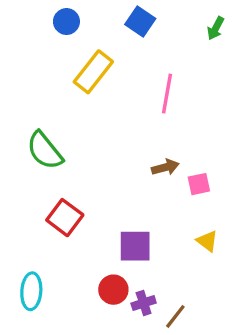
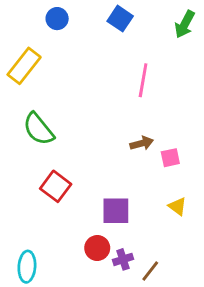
green arrow: (216, 28) -> (185, 24), size x1.4
yellow rectangle: (93, 72) -> (24, 66), moved
cyan ellipse: (31, 291) -> (27, 267), moved

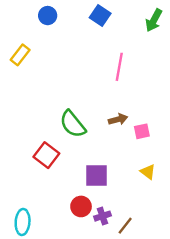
yellow rectangle: (24, 66) -> (20, 55), size x0.7
green semicircle: (38, 129) -> (73, 124), moved

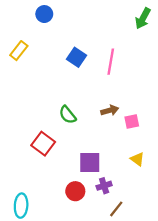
blue square: (100, 16) -> (76, 57), moved
green semicircle: (73, 124) -> (68, 115), size x0.7
purple cross: (102, 216) -> (104, 186), moved

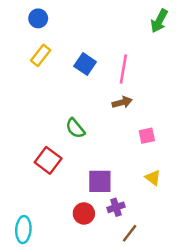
blue circle: (44, 14) -> (38, 18), moved
yellow rectangle: (19, 51) -> (41, 55), moved
brown arrow: (110, 110) -> (122, 102), moved

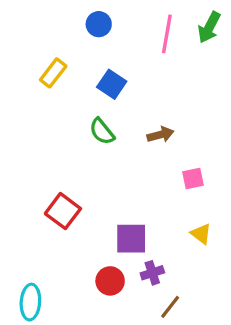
blue circle: (38, 18) -> (99, 24), moved
pink line: (123, 69) -> (167, 34), moved
green semicircle: (75, 128) -> (102, 131), moved

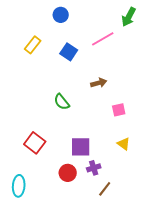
pink line: (167, 34) -> (103, 39), moved, turned 50
green semicircle: (102, 131) -> (62, 102), moved
red square: (63, 211) -> (35, 143), moved

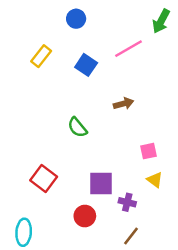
pink square: (119, 110) -> (149, 151), moved
purple cross: (94, 168) -> (127, 202), moved, turned 32

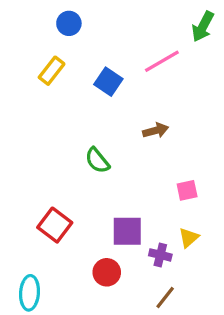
blue circle: (76, 19) -> (69, 23), moved
yellow triangle: (155, 180) -> (189, 238), moved, turned 42

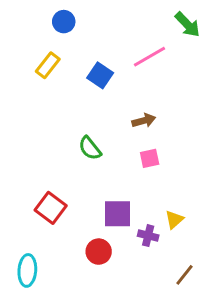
green arrow: (203, 27) -> (187, 25), turned -72
pink square: (187, 190) -> (150, 158), moved
brown line: (165, 298) -> (185, 275), moved

